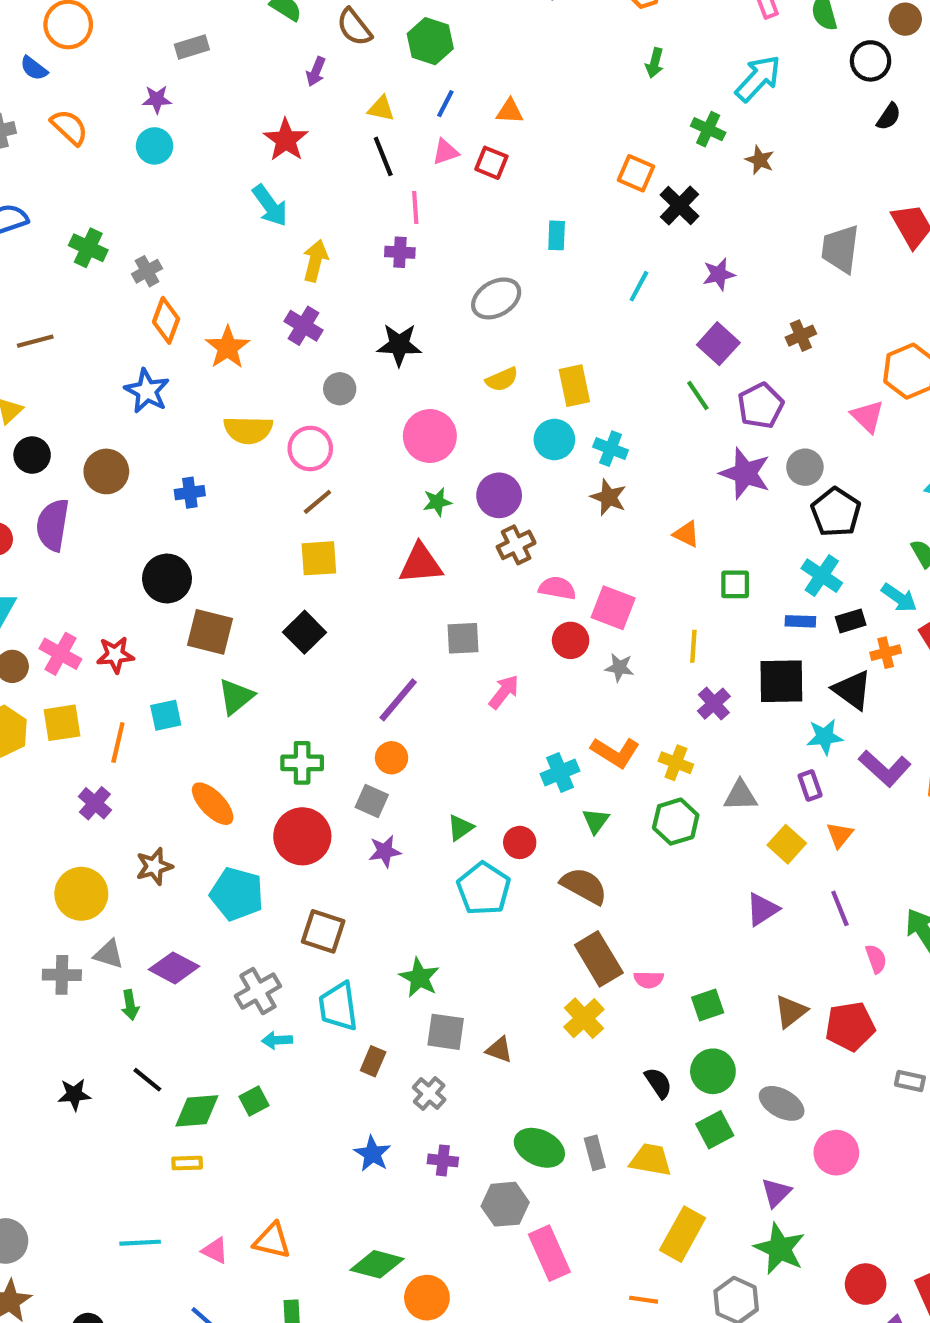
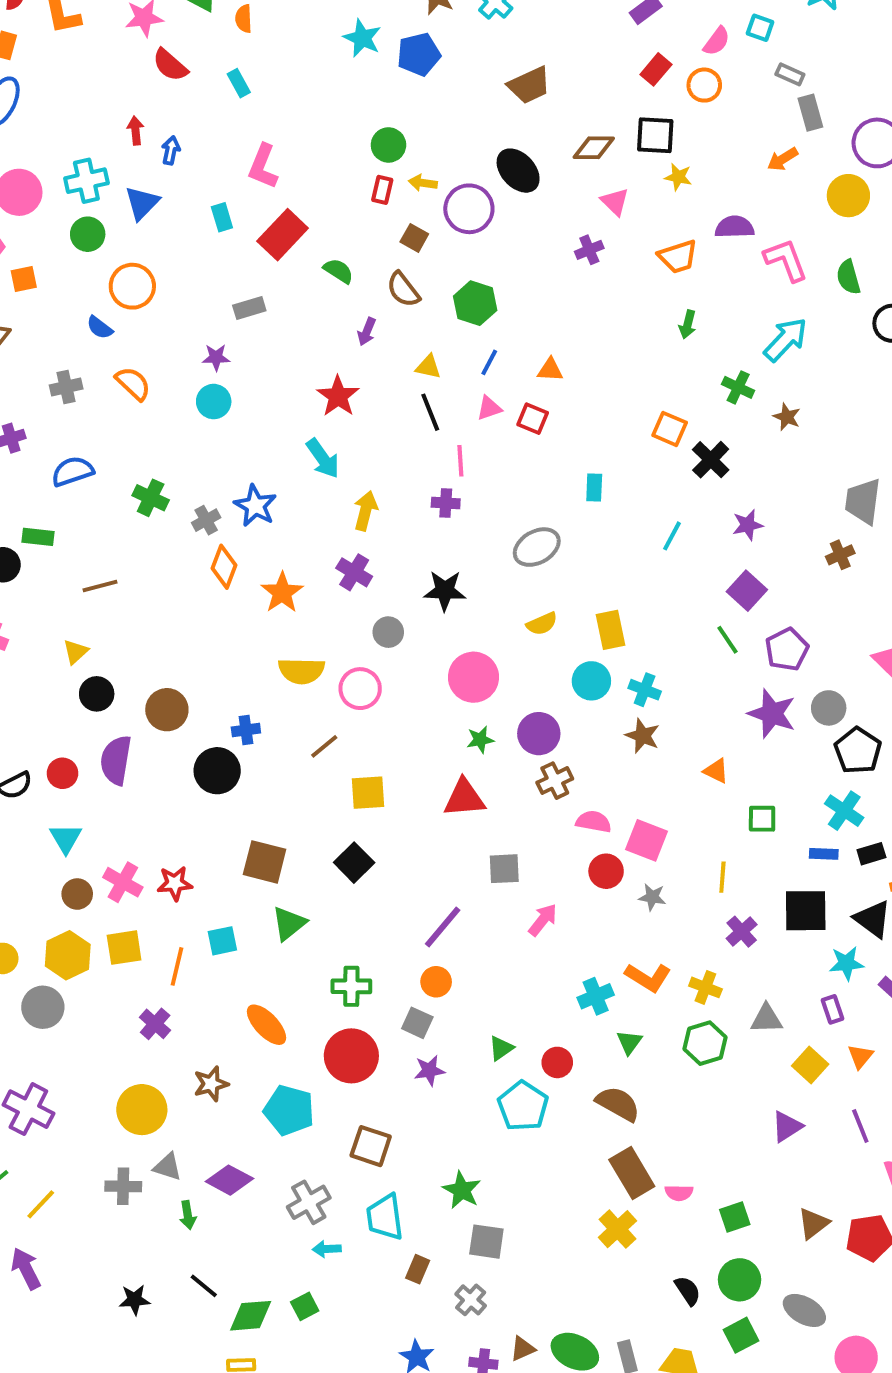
brown cross: (801, 336) -> (840, 555), moved
blue star: (147, 391) -> (255, 506), moved
brown line: (317, 502) -> (324, 746), moved
black circle: (167, 579) -> (217, 771), moved
brown triangle: (499, 1050) -> (523, 1349), moved, turned -44

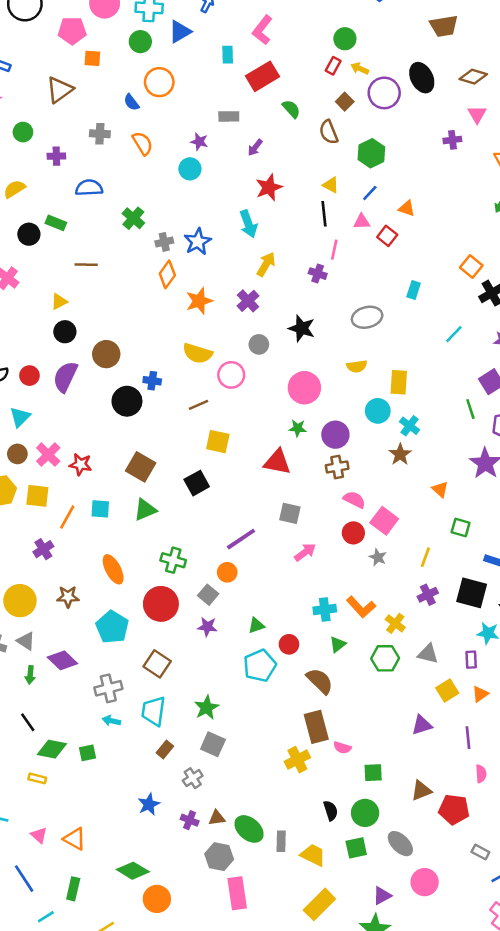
purple arrow: (367, 332) -> (255, 147), moved

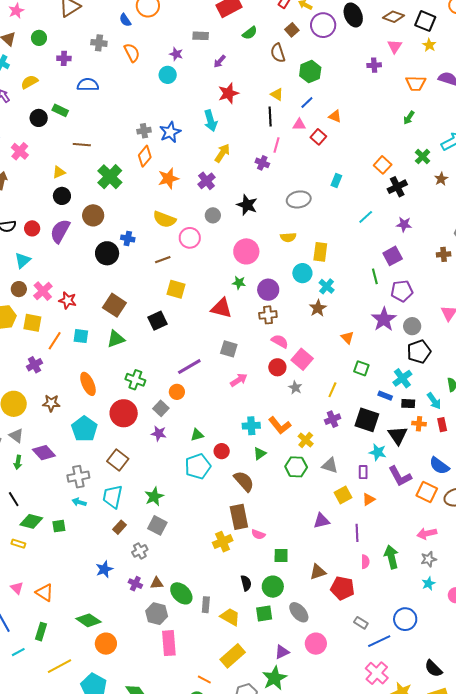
green semicircle: (291, 109) -> (250, 33), turned 91
green cross: (133, 218) -> (110, 177), moved, size x1.4

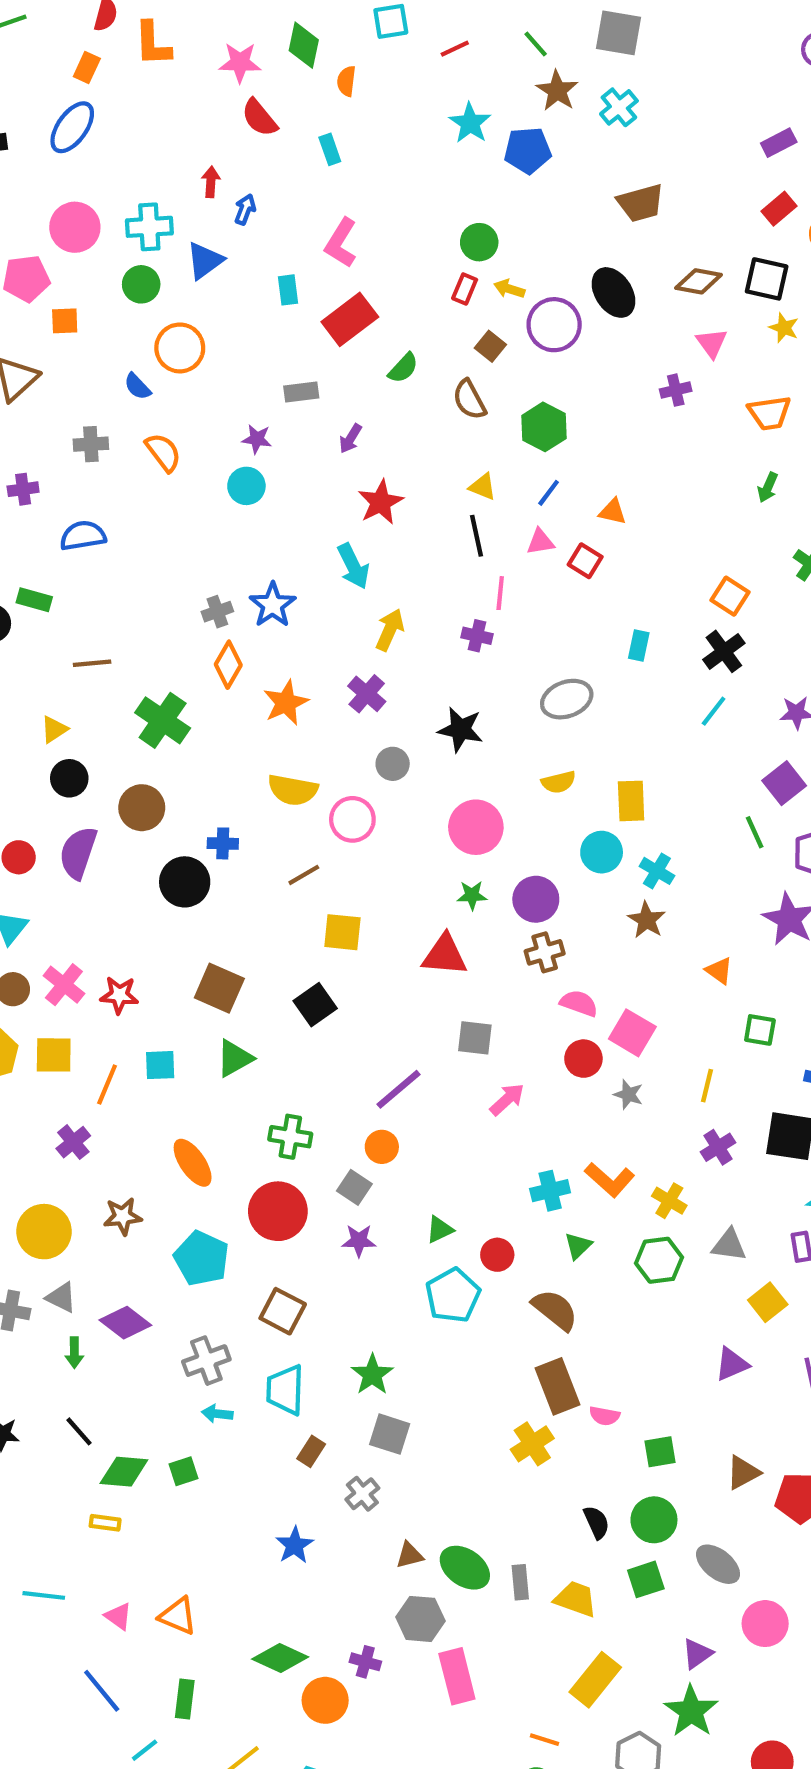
black cross: (397, 187) -> (724, 651), moved
purple cross: (135, 584) -> (365, 1662), moved

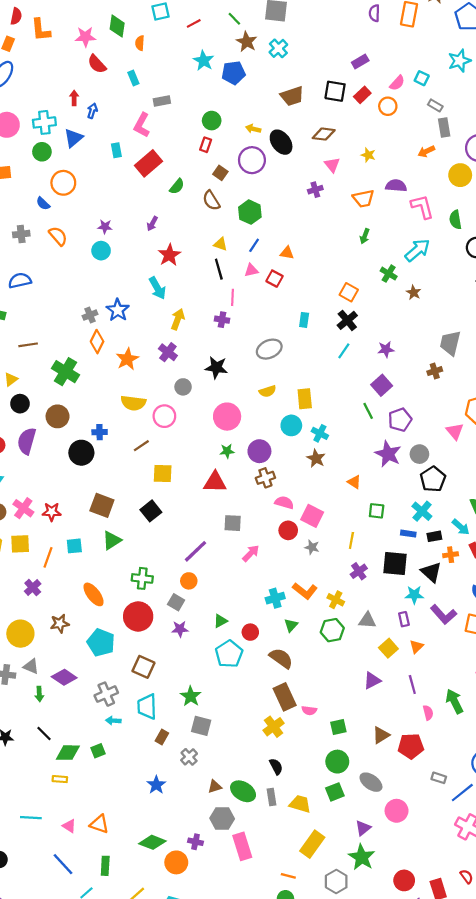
black square: (767, 279) -> (335, 91), moved
yellow arrow: (509, 289) -> (253, 129), moved
gray rectangle: (301, 392) -> (162, 101), moved
black semicircle: (597, 1522) -> (276, 767), moved

